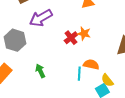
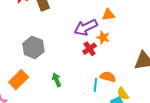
purple arrow: (41, 18) -> (86, 27), moved
orange star: (84, 34) -> (103, 37), moved

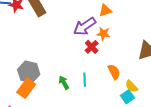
gray hexagon: (33, 47) -> (29, 72), moved
orange semicircle: (108, 77) -> (114, 72), turned 56
cyan line: (95, 85) -> (85, 80), moved

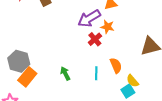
gray hexagon: (29, 72) -> (19, 61), moved
cyan line: (85, 80) -> (96, 73), moved

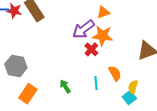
orange star: (107, 27) -> (103, 36), size x1.5
gray hexagon: (19, 61) -> (16, 66), moved
yellow semicircle: (133, 81) -> (133, 87), turned 64

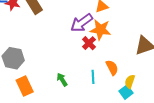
orange rectangle: (28, 94) -> (25, 86), turned -60

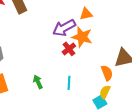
orange semicircle: (112, 68) -> (107, 73), moved

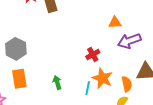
purple arrow: (64, 28) -> (129, 41), moved
orange star: (82, 37) -> (102, 78), moved

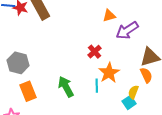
orange star: (102, 78) -> (109, 73), turned 30
green arrow: (57, 82) -> (66, 87), size x1.5
orange semicircle: (127, 84) -> (146, 75), moved

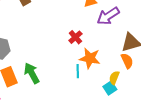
orange star: (109, 73) -> (90, 58), turned -30
green arrow: (66, 87) -> (32, 73), moved

